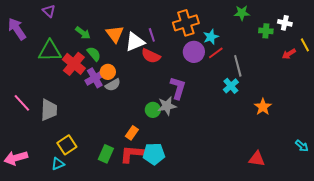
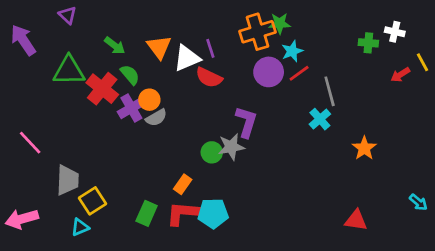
green star: (242, 13) -> (280, 23), moved
gray trapezoid: (49, 110) -> (68, 180), moved

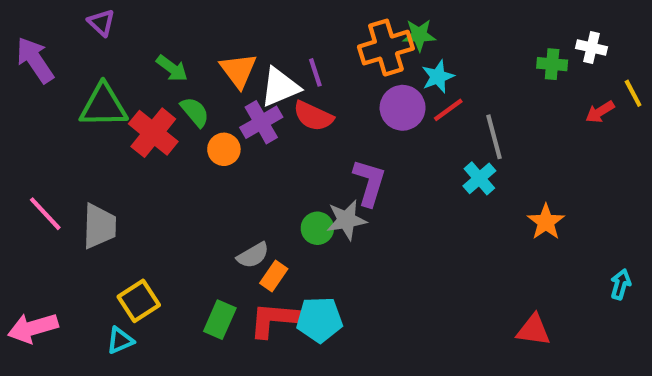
purple cross: (131, 108) -> (261, 122), moved
gray semicircle: (156, 118) -> (253, 255), moved
gray trapezoid: (68, 180) -> (99, 226), moved
cyan arrow: (418, 202) -> (621, 284), moved, turned -114

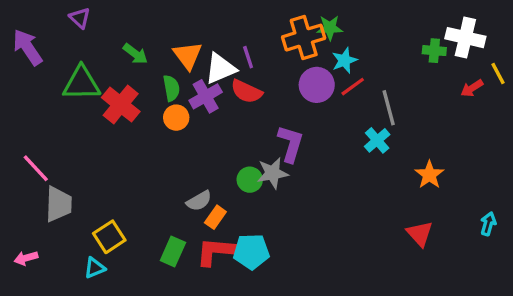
white cross: (592, 48) -> (465, 38), size x1.6
green semicircle: (195, 112) -> (171, 88), moved, turned 30
gray trapezoid: (99, 226) -> (59, 204), moved
pink arrow: (33, 328) -> (26, 258), size x0.6
red triangle: (533, 330) -> (420, 234), moved, turned 40

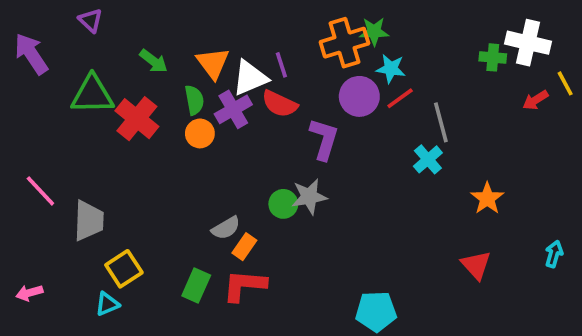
cyan star: (344, 60) -> (391, 69), turned 30
purple L-shape: (291, 144) -> (324, 139), moved
gray trapezoid: (59, 204) -> (89, 221), moved
cyan pentagon: (251, 252) -> (376, 311), moved

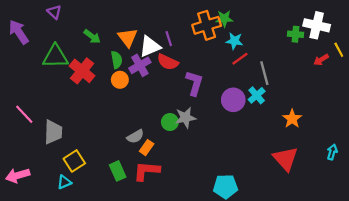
purple circle: (359, 96) -> (233, 100), moved
red triangle: (476, 265) -> (286, 159), size x1.4
green rectangle: (196, 285) -> (118, 171), turned -48
pink arrow: (29, 293) -> (18, 175), size x1.5

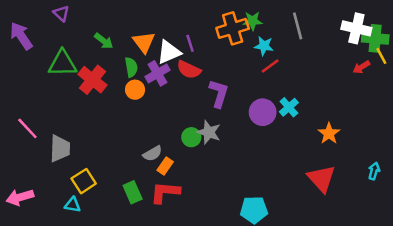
green cross: (296, 34) -> (375, 38), moved, size x1.5
gray line: (264, 73) -> (298, 26), moved
gray star: (185, 118) -> (209, 132), turned 30
cyan triangle: (64, 182) -> (72, 205), turned 32

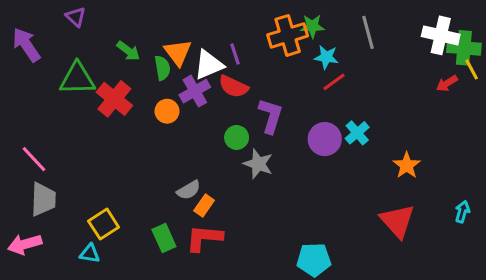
green semicircle: (131, 67) -> (162, 68), moved
green circle: (191, 137) -> (237, 137), moved
gray trapezoid: (60, 148) -> (43, 199), moved

